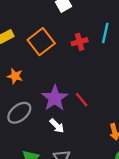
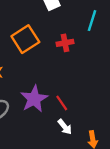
cyan line: (105, 33) -> (92, 21), moved
white arrow: (57, 126) -> (65, 127), moved

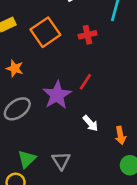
red line: (62, 103) -> (85, 82), moved, turned 70

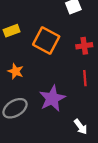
orange square: (45, 32) -> (46, 41), turned -32
red line: (85, 82) -> (85, 78), moved, turned -42

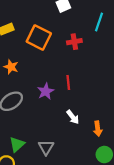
red line: (85, 78) -> (68, 83), moved
purple star: (52, 98) -> (46, 91), size x0.7

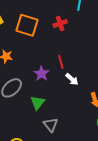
white arrow: (73, 117) -> (72, 79), moved
green triangle: (17, 144) -> (38, 103), moved

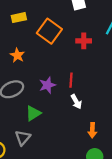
gray triangle: (51, 125) -> (23, 138), moved

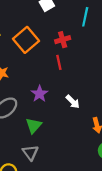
orange square: (49, 31) -> (26, 40), turned 30
red line: (71, 80) -> (59, 62), moved

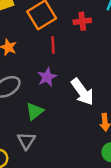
red line: (59, 62) -> (53, 45), moved
white arrow: (73, 102) -> (82, 92), size x1.6

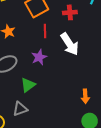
white arrow: (82, 92) -> (70, 44), moved
gray triangle: (26, 141) -> (20, 109), turned 35

